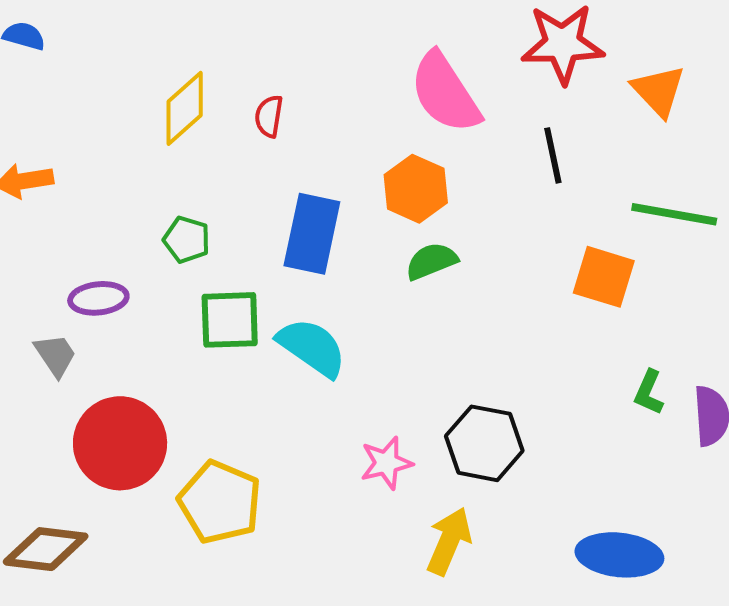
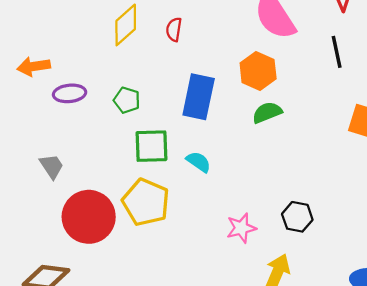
purple ellipse: (98, 298) -> (70, 93), moved
cyan semicircle: (312, 347) -> (199, 162), size x0.6
black hexagon: (484, 443) -> (297, 217), size x0.7
yellow pentagon: (220, 502) -> (146, 202), moved

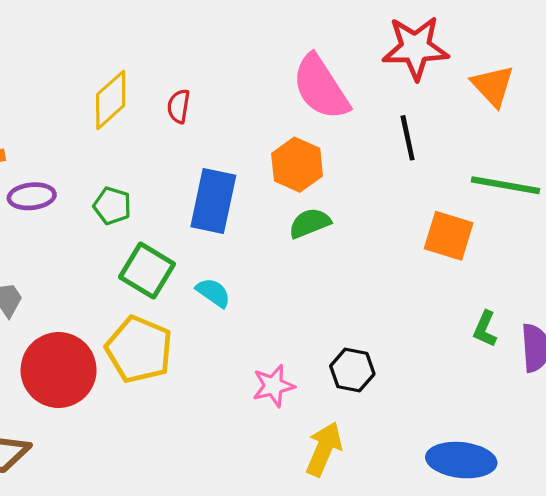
green square: (151, 146) -> (147, 271), turned 33

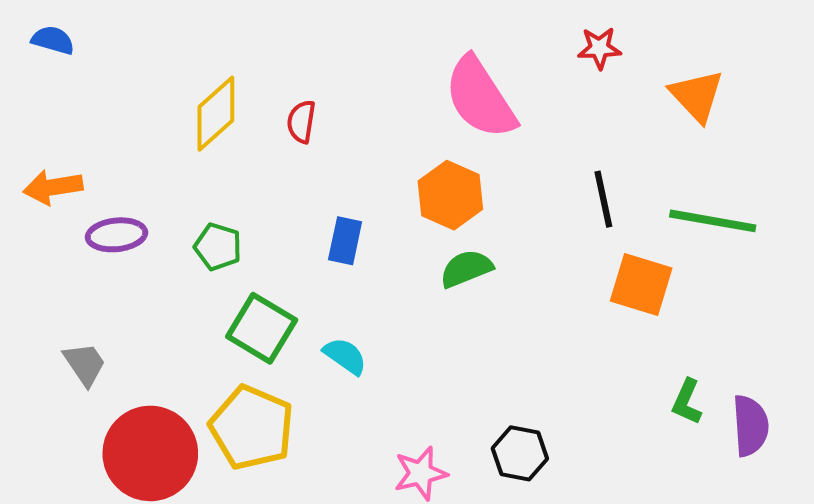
red star: (415, 48) -> (599, 48), size x0.5
black line: (408, 138) -> (603, 199), moved
blue rectangle: (213, 201) -> (345, 241), size x0.6

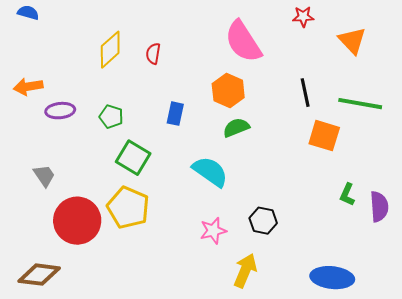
cyan semicircle: (345, 356) -> (210, 172), moved, size x1.6

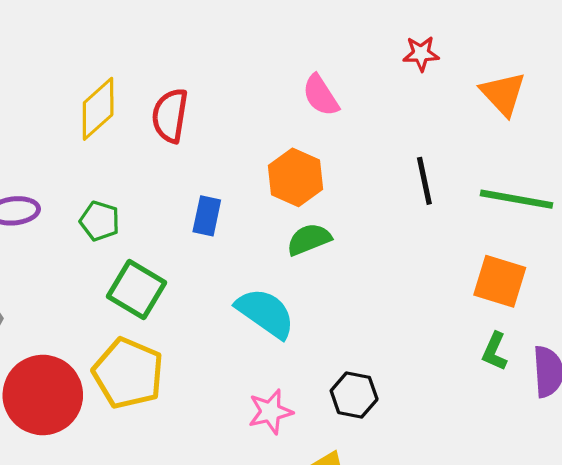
pink semicircle: (243, 42) -> (321, 95), size x0.6
red semicircle: (153, 54) -> (170, 115), size x1.5
orange square: (324, 136) -> (500, 281), moved

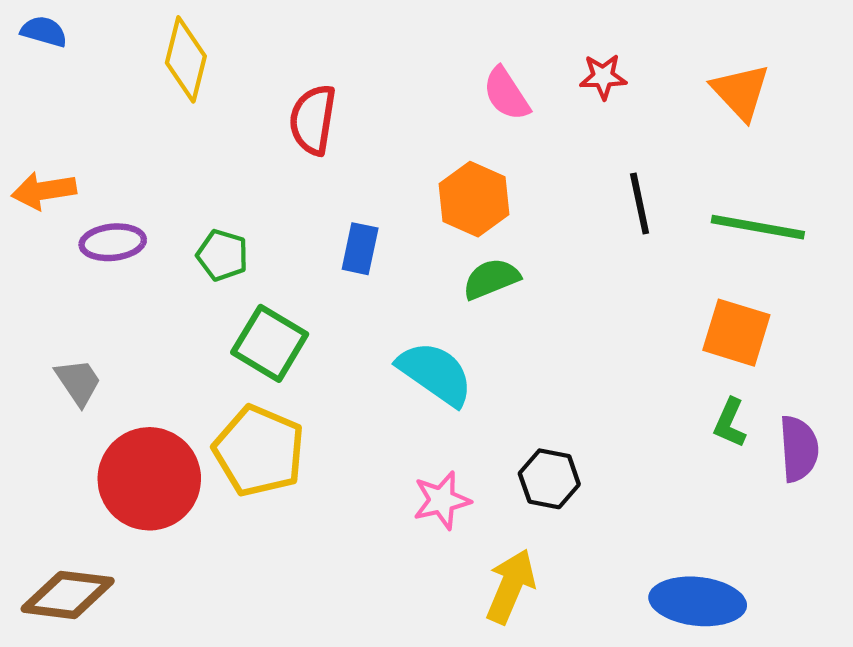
red star: (421, 54) -> (603, 77), moved
yellow diamond: (98, 109) -> (186, 59), moved, turned -34

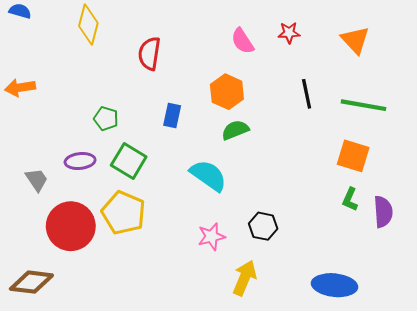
purple ellipse: (113, 242) -> (80, 161), moved

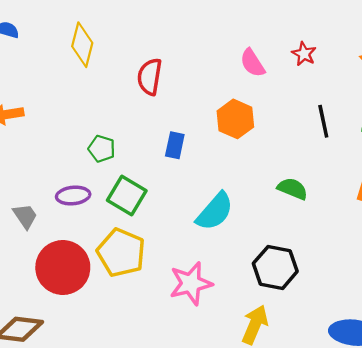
red star: (289, 33) -> (304, 54), turned 30
green semicircle: (235, 130) -> (293, 189), moved, turned 44
cyan semicircle: (208, 176) -> (215, 212), turned 96
black hexagon: (263, 226) -> (275, 267), size x1.4
pink star: (211, 237) -> (191, 283), moved, size x1.4

